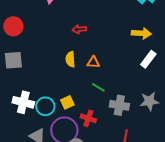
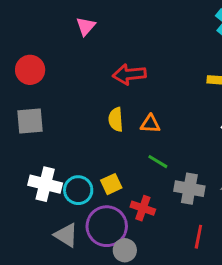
red arrow: (79, 29) -> (129, 74), size x1.5

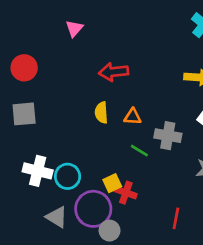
yellow square: (111, 184) -> (112, 183), moved
gray cross: (189, 189) -> (168, 136), moved

